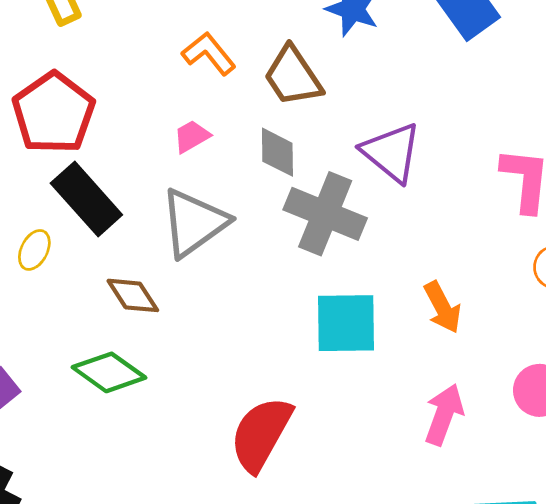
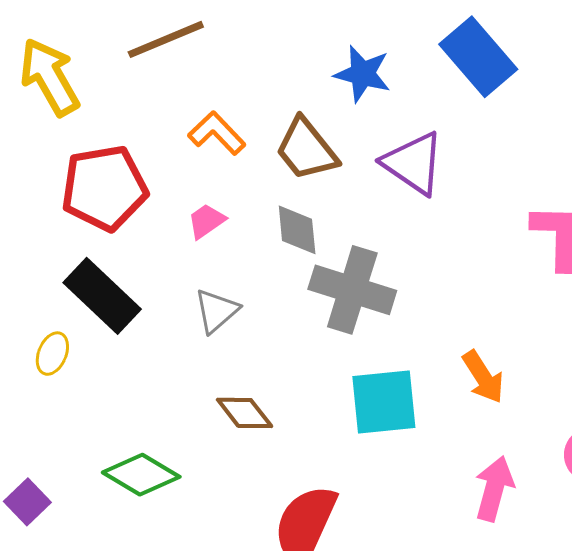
red pentagon: (54, 113) -> (104, 188), moved, turned 30
purple triangle: (391, 152) -> (413, 163), moved
gray triangle: (194, 223) -> (216, 311), size x0.6
brown diamond: (133, 295) -> (245, 413), moved

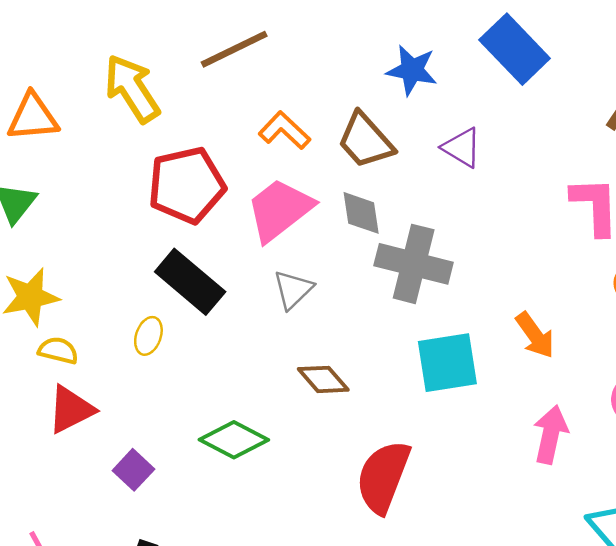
purple triangle: (413, 163) -> (462, 148), size x0.7
pink trapezoid: (206, 221) -> (280, 210), size x2.0

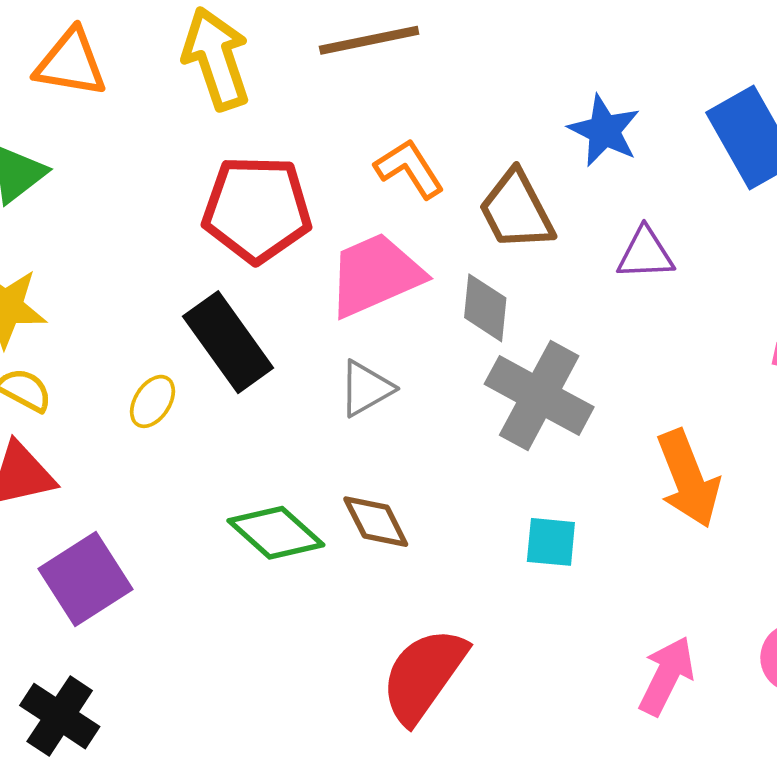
purple triangle: (462, 148) -> (645, 254), turned -48
orange arrow: (535, 335) -> (688, 479), moved, size x1.4
cyan square: (447, 363) -> (551, 542), size x0.6
green diamond: (234, 440) -> (276, 533), moved
purple square: (133, 470) -> (85, 579), size x1.6

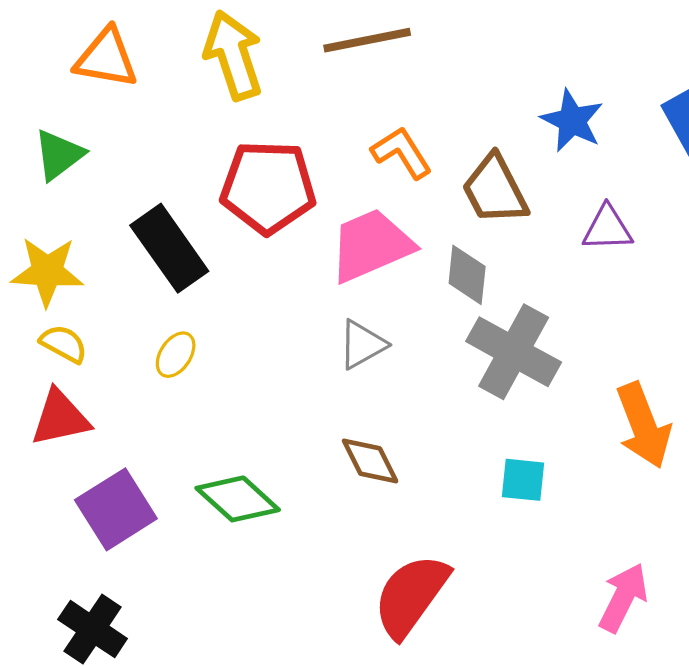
black rectangle: (228, 342) -> (169, 248), moved
green diamond: (276, 533) -> (238, 499), moved

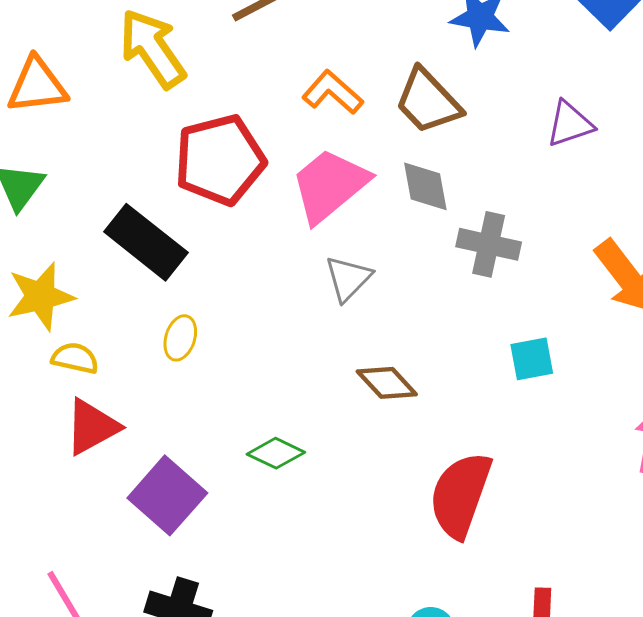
purple triangle: (607, 228) -> (570, 124), moved
gray cross: (514, 352) -> (489, 244), size x0.7
green diamond: (238, 499) -> (276, 453), size x0.7

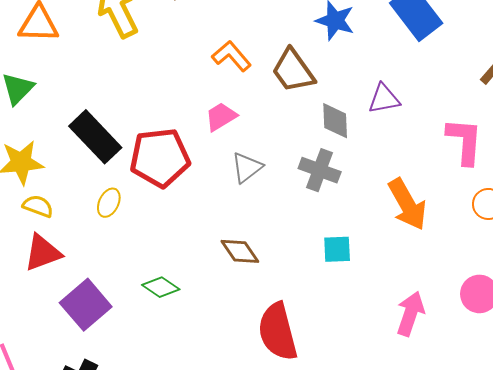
red pentagon: (220, 160) -> (160, 158), moved
pink trapezoid: (330, 185) -> (221, 117), size x0.6
gray diamond: (425, 186) -> (335, 121), moved
gray triangle: (348, 278) -> (247, 167), moved
red semicircle: (460, 495) -> (278, 332), turned -42

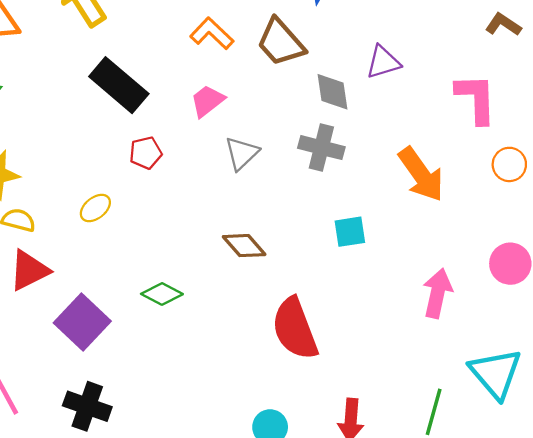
black rectangle: (95, 137) -> (119, 85), moved
red pentagon: (160, 158) -> (146, 153), size x0.5
yellow ellipse: (109, 203) -> (95, 208), turned 32

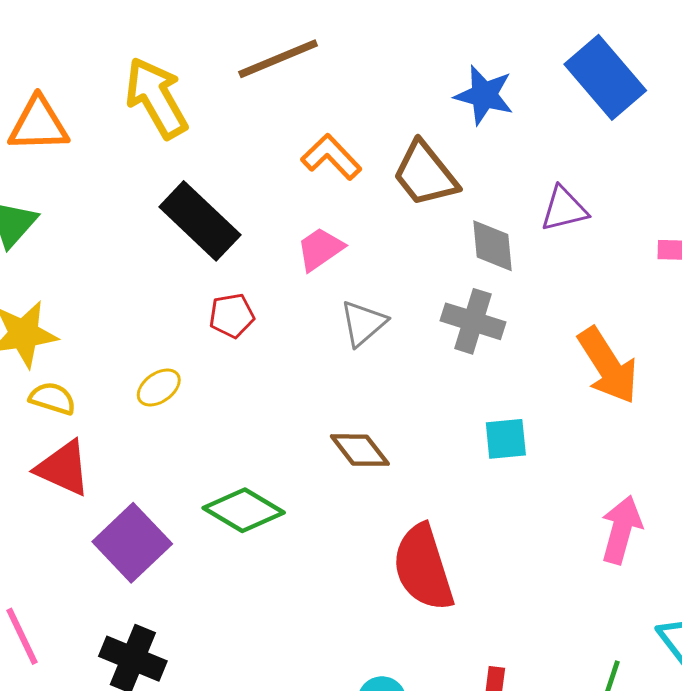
red triangle: (29, 270) -> (63, 468), turned 48
green diamond: (162, 294) -> (244, 510), size x1.4

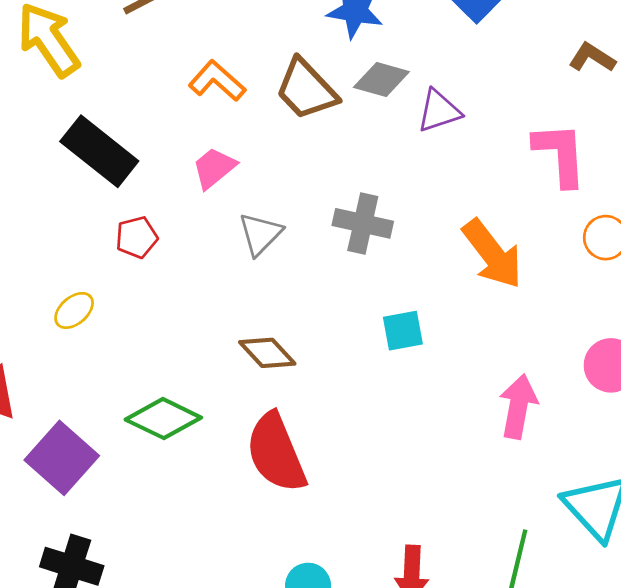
gray diamond: (492, 246) -> (381, 80), moved, turned -64
red semicircle: (423, 568) -> (276, 453), moved

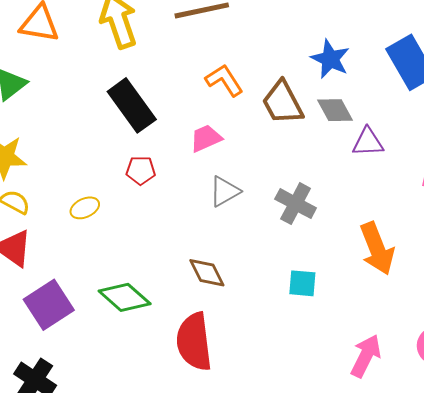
gray diamond: (381, 80) -> (335, 110), turned 30

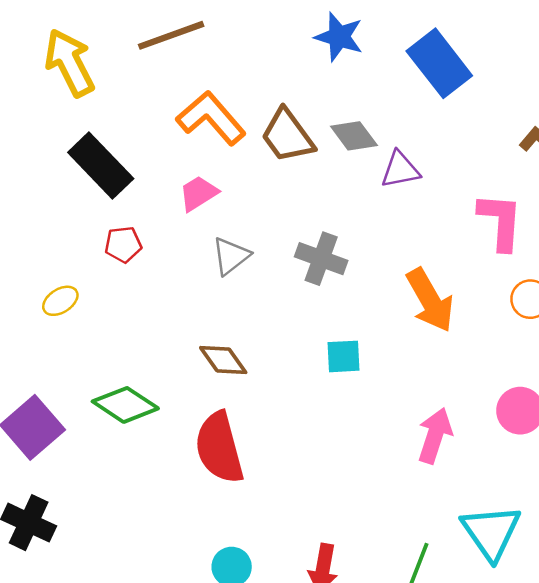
blue star: (330, 59) -> (339, 37), moved
orange L-shape: (224, 80) -> (211, 118), size x1.4

